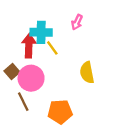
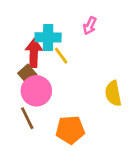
brown square: (12, 71) -> (27, 74), moved
yellow semicircle: (87, 73) -> (113, 93), moved

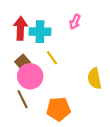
red arrow: (34, 53) -> (20, 28), moved
yellow line: (61, 56) -> (52, 58), moved

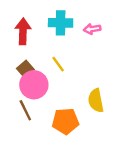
pink arrow: (75, 22) -> (92, 29), moved, turned 56
cyan cross: (40, 32) -> (61, 23), moved
yellow semicircle: (95, 78) -> (96, 101), moved

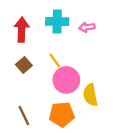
pink circle: (34, 85) -> (66, 80), moved
brown line: (25, 110) -> (24, 116), moved

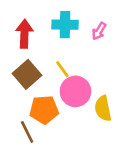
pink arrow: (87, 27) -> (99, 31), turned -49
brown square: (24, 65) -> (27, 74), size x1.5
orange pentagon: (62, 114) -> (44, 110), moved

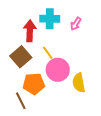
red arrow: (24, 34) -> (30, 31), moved

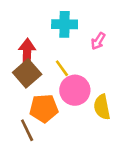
pink arrow: (76, 24) -> (98, 41), moved
red arrow: (30, 31) -> (27, 53), moved

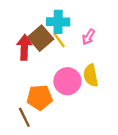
yellow line: (62, 68) -> (59, 40), moved
brown square: (27, 73) -> (41, 38), moved
yellow semicircle: (102, 107) -> (91, 75), moved

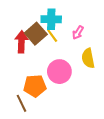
yellow semicircle: (91, 75) -> (88, 58), moved

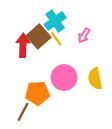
cyan cross: (51, 19) -> (55, 21), turned -36
yellow semicircle: (88, 58) -> (95, 79), moved
brown line: (21, 103) -> (23, 112), turned 54

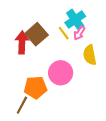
cyan cross: (55, 21) -> (75, 20), moved
yellow line: (56, 39) -> (64, 33), moved
yellow semicircle: (95, 79) -> (90, 55), moved

